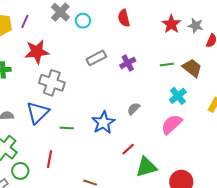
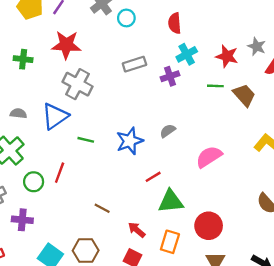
red star: (171, 24) -> (227, 56), moved, turned -30
cyan cross: (178, 96) -> (187, 54), moved
green circle: (20, 171) -> (34, 182), moved

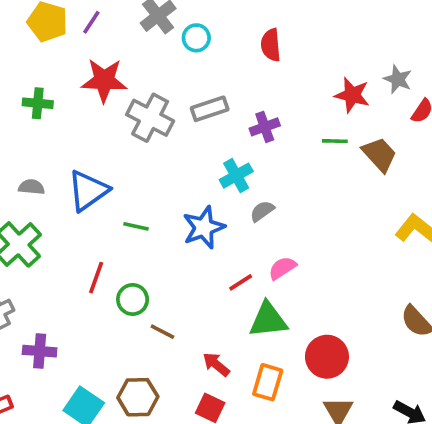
cyan cross: (187, 54) -> (236, 176), moved
gray cross: (78, 84) -> (150, 118), moved
pink semicircle: (209, 157) -> (282, 268), moved, size x0.7
green circle: (34, 182) -> (133, 299), moved

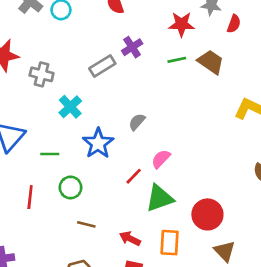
gray rectangle: (210, 109) -> (102, 66), moved
gray cross: (150, 118) -> (42, 74), size x0.7
purple cross: (265, 127) -> (132, 47), moved
cyan cross: (236, 176) -> (70, 107), moved
green circle: (133, 299) -> (71, 187), moved

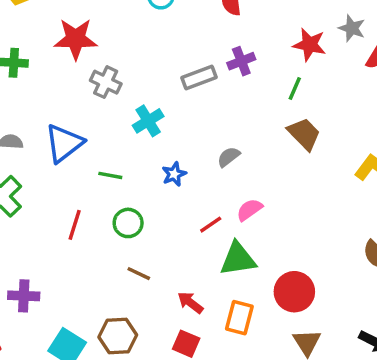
green line: (177, 60) -> (295, 88), turned -66
brown trapezoid: (211, 62) -> (304, 134), moved
gray cross: (42, 74) -> (106, 82), moved
blue star: (98, 143) -> (174, 174), size x0.6

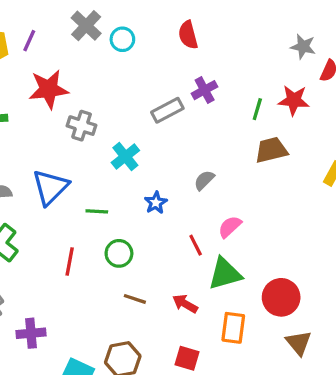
red star: (309, 45) -> (294, 100), moved
brown trapezoid: (304, 134) -> (271, 150), turned -52
red line: (211, 225) -> (196, 245), turned -75
red arrow: (190, 303) -> (185, 304), moved

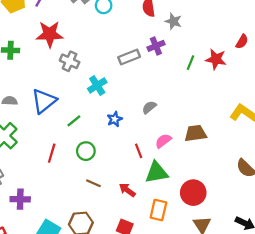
gray star: (303, 47) -> (173, 21), moved
brown trapezoid: (271, 150) -> (195, 133), moved
green line: (97, 211) -> (74, 121), turned -48

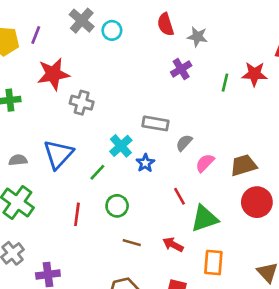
gray rectangle: (129, 57) -> (155, 123), moved, turned 40
cyan cross: (97, 85) -> (121, 146), moved
pink semicircle: (163, 141) -> (205, 163), moved
red circle: (193, 193) -> (257, 202), moved

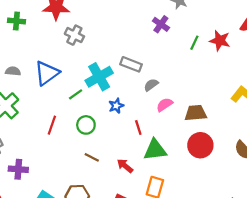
purple cross: (181, 69) -> (161, 24), turned -35
cyan cross: (121, 146) -> (99, 77), size x1.4
blue star: (145, 163) -> (116, 106), moved

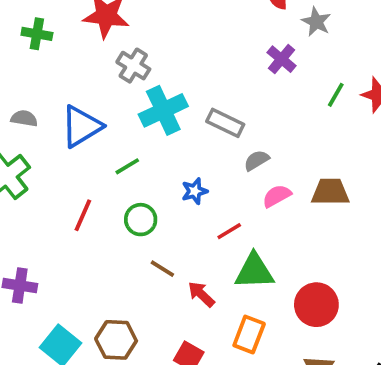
cyan cross: (99, 77) -> (163, 110), moved
brown trapezoid: (196, 113) -> (330, 192), moved
red line: (138, 128) -> (229, 231), turned 72
red circle: (200, 145) -> (316, 305), moved
brown line: (92, 157) -> (162, 269), moved

